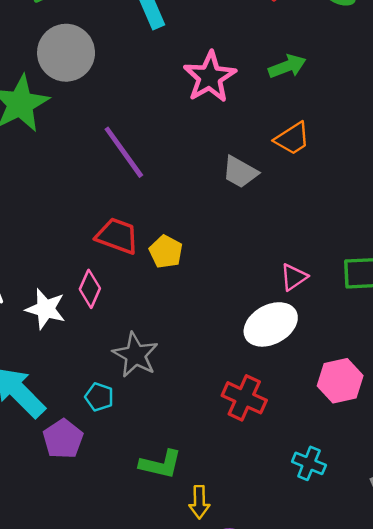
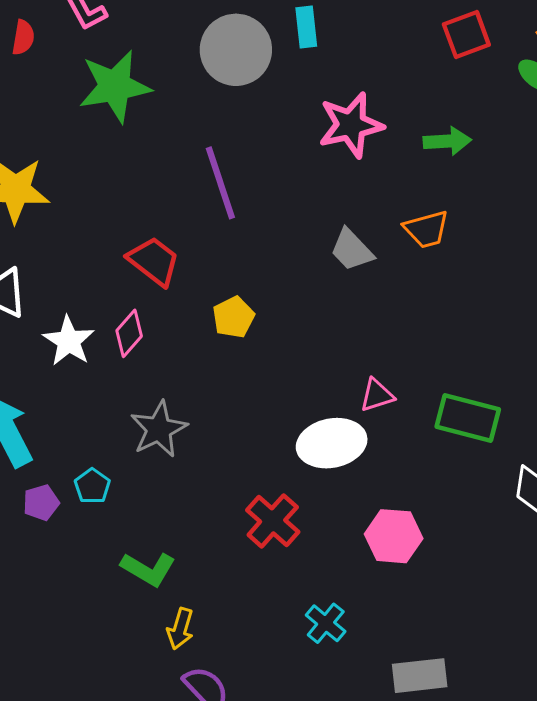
gray circle: (66, 53) -> (236, 50), moved
red trapezoid: (117, 236) -> (154, 261), moved
cyan pentagon: (99, 397) -> (92, 486), moved
purple pentagon: (63, 439) -> (41, 503), size x0.7

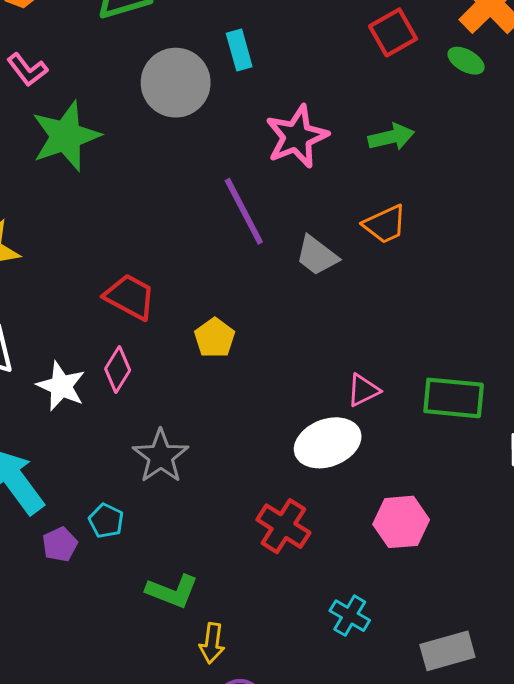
purple line: (220, 183) -> (244, 211), moved

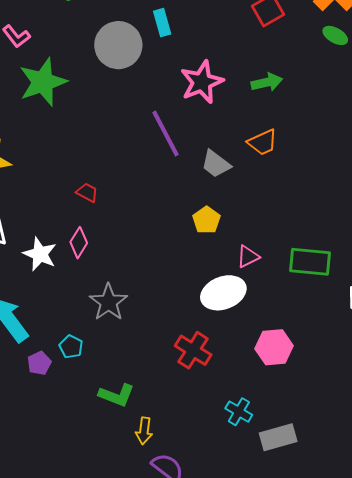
green ellipse: (466, 61) -> (335, 35), moved
red trapezoid: (130, 297) -> (87, 192), size x0.6
yellow pentagon: (215, 338) -> (206, 220), moved
gray rectangle: (447, 651) -> (278, 437), moved

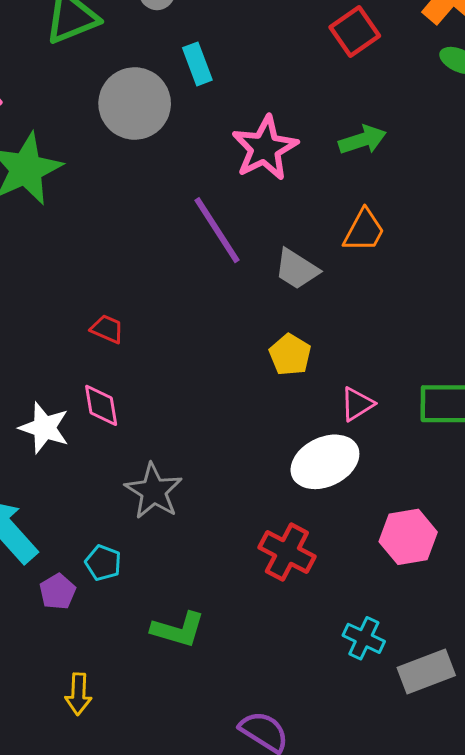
orange trapezoid: (263, 142) -> (364, 231), turned -32
pink diamond: (79, 243) -> (101, 405), turned -36
yellow arrow: (144, 431) -> (78, 694), moved

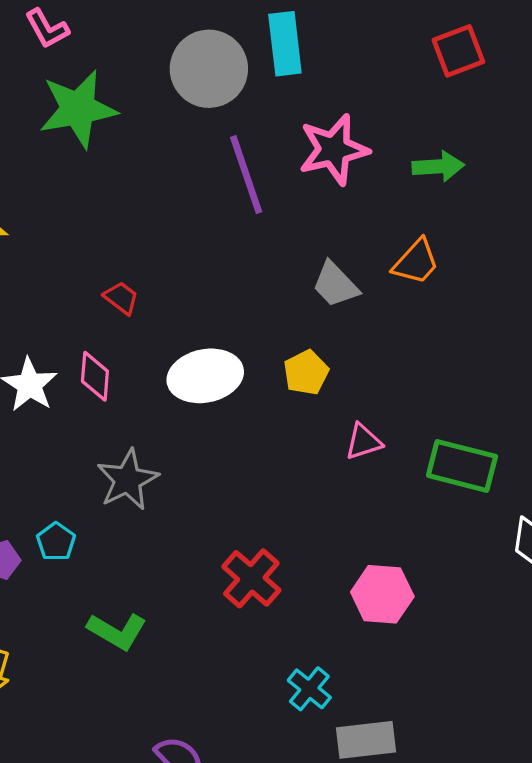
cyan rectangle: (197, 64) -> (285, 44), size x1.4
purple line: (217, 230) -> (246, 175), moved
white ellipse: (325, 462) -> (205, 376), moved

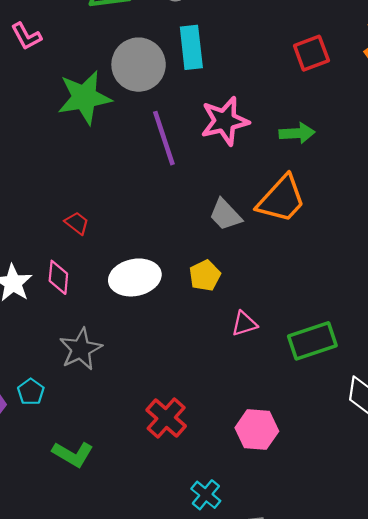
green star: (78, 109) -> (84, 97), moved
orange trapezoid: (416, 262) -> (281, 199), size x1.5
green rectangle: (462, 466) -> (312, 341), turned -33

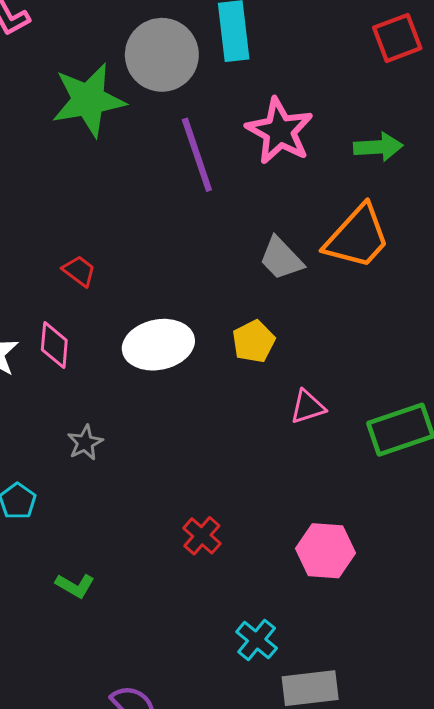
pink star: (225, 121) -> (280, 131), turned -30
gray star: (81, 349) -> (85, 443), size x0.6
red cross: (166, 418) -> (202, 536), size x0.7
green L-shape: (73, 454) -> (75, 586), size x0.7

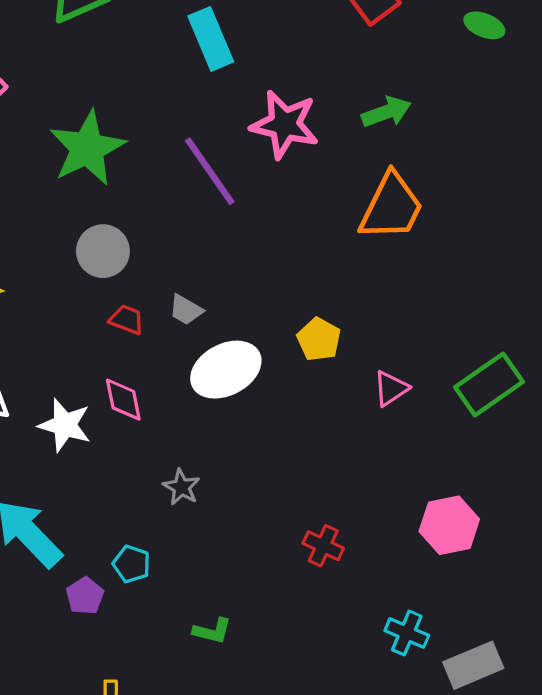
gray circle: (162, 55) -> (103, 251), moved, size x0.7
gray trapezoid: (281, 259) -> (186, 310), moved, size x0.7

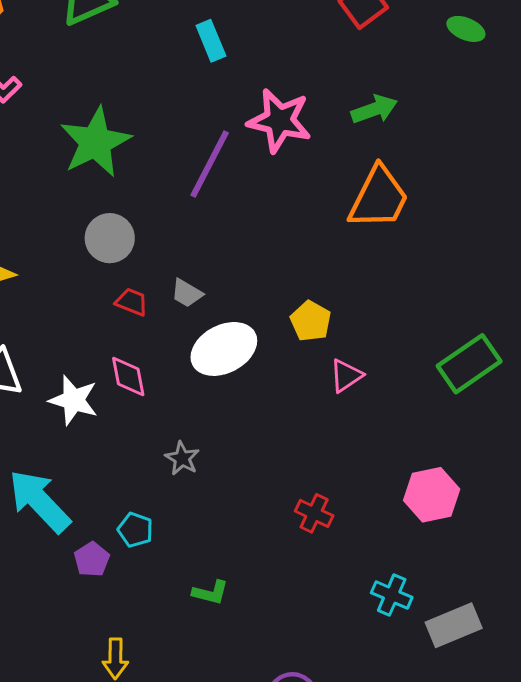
cyan rectangle: (211, 39) -> (211, 41), size x0.7
purple line: (210, 171) -> (210, 164), turned 62
pink triangle: (391, 388) -> (346, 376), moved

